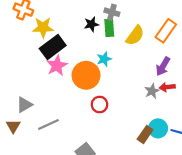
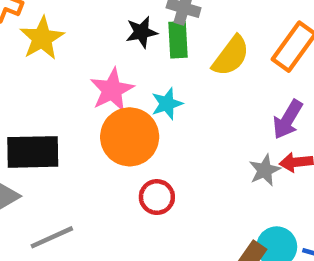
yellow star: (43, 28) -> (42, 38), turned -30
black rectangle: (53, 47) -> (33, 152), moved, turned 35
pink star: (57, 66) -> (112, 90), moved

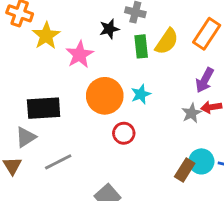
green rectangle: (178, 40) -> (141, 46), moved
pink star: (112, 90) -> (80, 55), moved
cyan star: (167, 104) -> (141, 94), moved

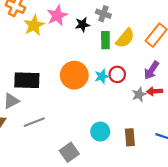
pink star: (80, 55) -> (57, 16), moved
red circle: (124, 133) -> (117, 74), moved
cyan circle: (201, 161) -> (100, 132), moved
brown rectangle: (185, 170) -> (130, 137), turned -42

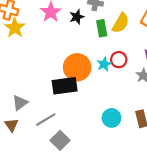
yellow star: (34, 25) -> (15, 28), moved
black rectangle: (27, 80) -> (65, 86), moved
gray square: (69, 152) -> (60, 140), moved

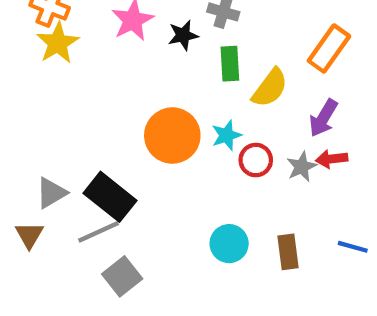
yellow semicircle: (121, 23) -> (270, 88), moved
red circle: (119, 60) -> (256, 160), moved
black rectangle: (65, 86) -> (110, 197), moved, turned 40

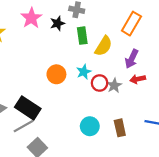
orange circle: (172, 136) -> (56, 74), size x0.7
gray star: (302, 167) -> (114, 85), moved

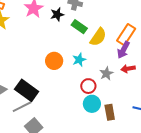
orange rectangle: (131, 24) -> (126, 35), moved
green rectangle: (82, 36) -> (79, 27), turned -49
red circle: (100, 83) -> (88, 86), moved
cyan circle: (90, 126) -> (92, 104), moved

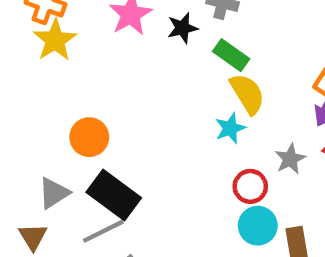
yellow semicircle: (98, 37) -> (247, 94), moved, turned -66
orange circle: (54, 61) -> (89, 137), moved

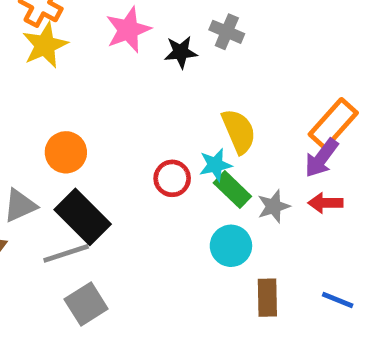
green rectangle: (231, 55) -> (232, 190), moved
red circle: (250, 186) -> (172, 178), moved
cyan circle: (258, 226) -> (231, 246), moved

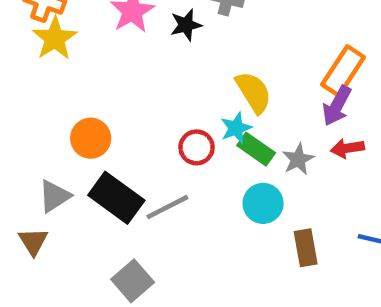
gray line: (66, 253) -> (167, 207), moved

